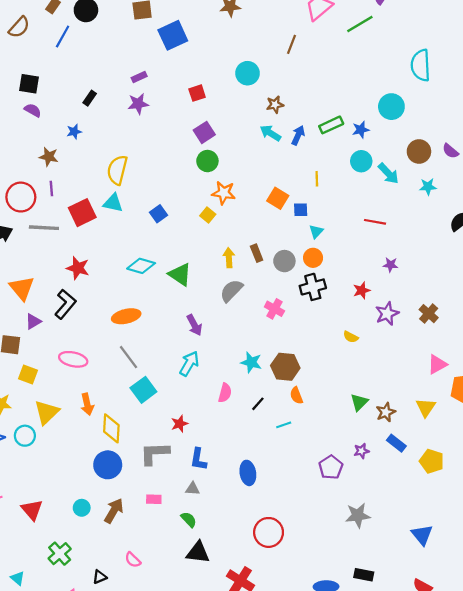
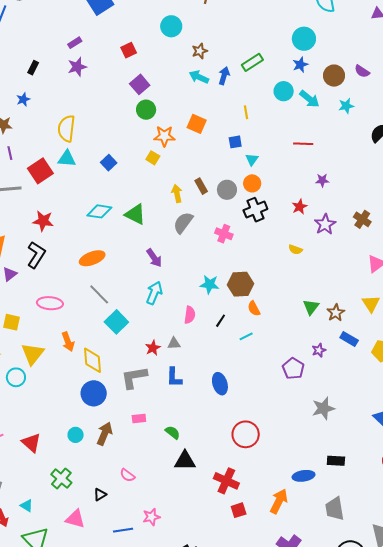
blue star: (361, 130) -> (300, 65), moved
orange square: (278, 198) -> (197, 124), moved
gray triangle: (193, 489) -> (174, 343), moved

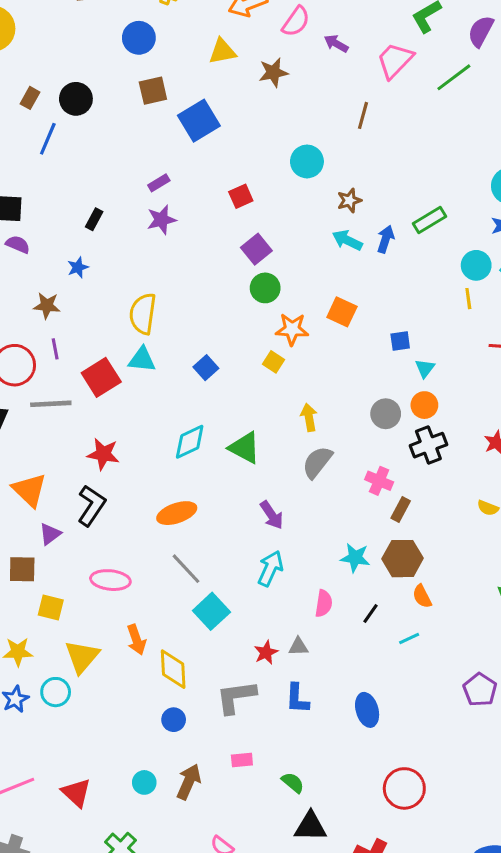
yellow line: (246, 112) -> (468, 299), moved
brown rectangle: (201, 186) -> (401, 509), moved, turned 56
cyan diamond: (99, 211) -> (190, 442), turned -35
blue circle: (94, 393) -> (174, 720), size x0.6

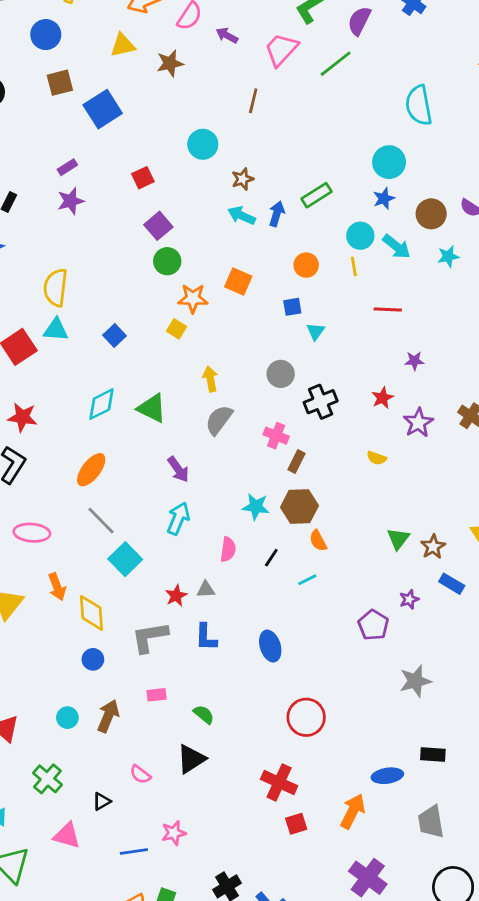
orange circle: (424, 405) -> (306, 265), moved
orange ellipse: (177, 513) -> (91, 470), turned -32
black triangle: (310, 826) -> (191, 759), moved, turned -32

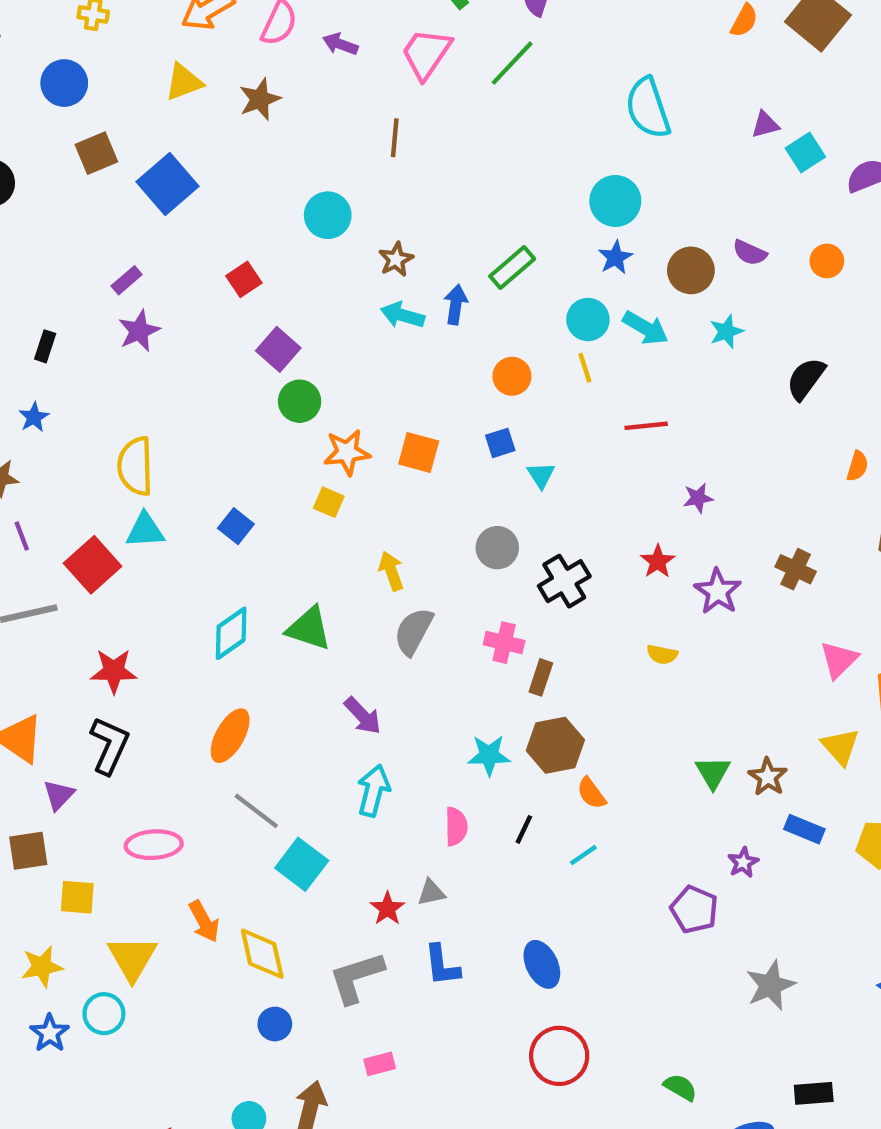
orange square: (238, 281) -> (419, 452), moved
green semicircle: (204, 714) -> (680, 1087), moved
red circle: (306, 717) -> (559, 1056), moved

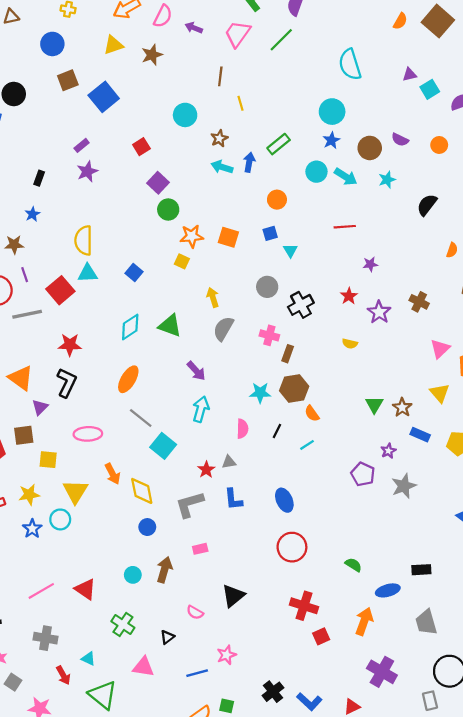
yellow line: (585, 368) -> (240, 103), moved
gray star: (771, 985) -> (404, 486), moved

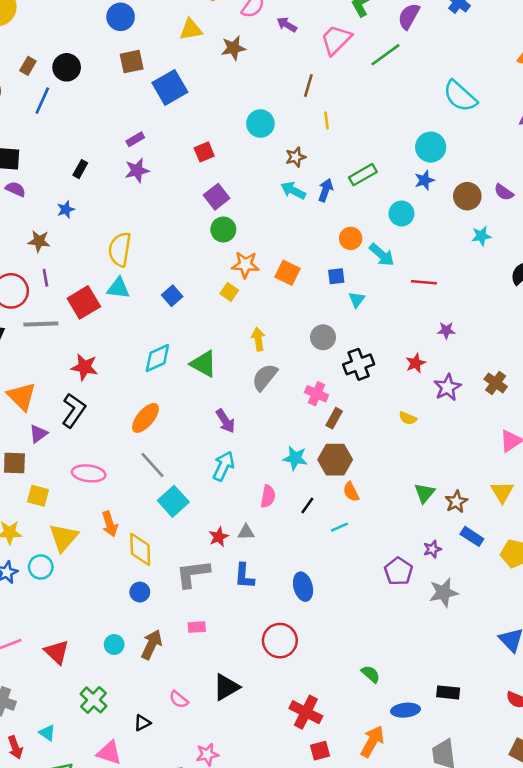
cyan semicircle: (350, 65) -> (460, 96), turned -40
cyan arrow: (346, 177) -> (382, 255), moved
red circle: (292, 547) -> (280, 641), moved

